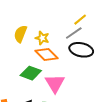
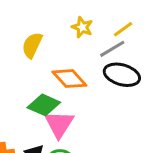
yellow star: (42, 38) -> (82, 27), moved
pink triangle: (55, 83) -> (59, 124), moved

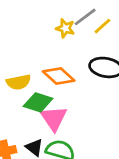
yellow semicircle: (32, 45) -> (19, 82), moved, turned -120
gray line: (112, 49) -> (85, 17), moved

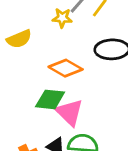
yellow semicircle: (19, 82) -> (19, 39), moved

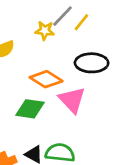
pink triangle: (69, 112) -> (72, 100), moved

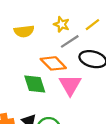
gray line: (63, 16) -> (70, 41), moved
green diamond: (30, 109) -> (35, 84), turned 50

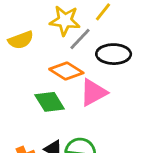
yellow star: (62, 24) -> (65, 21), size x1.5
pink triangle: (70, 85) -> (93, 93), turned 45

